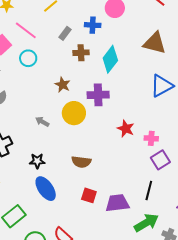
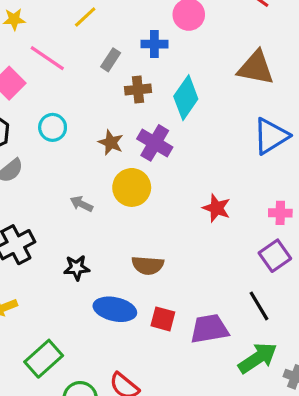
cyan circle: (28, 58) -> (53, 127), moved
purple cross: (98, 95) -> (155, 143), moved, turned 35
pink cross: (151, 138) -> (280, 213), moved
blue ellipse: (46, 189) -> (115, 309), moved, turned -40
black line: (149, 191) -> (259, 306), turned -42

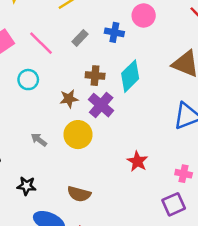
pink line: (47, 58) -> (41, 43), moved
brown cross: (138, 90) -> (95, 76), moved
brown star: (111, 143) -> (69, 99), turned 30

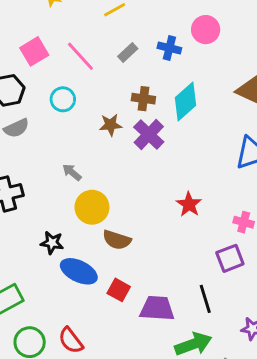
yellow circle: (78, 135) -> (92, 207), moved
black star: (27, 186) -> (52, 243), moved

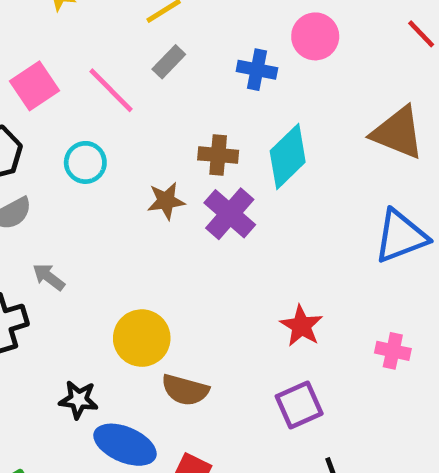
gray rectangle: (128, 53) -> (169, 62), moved
gray arrow: (72, 172) -> (49, 277), moved
purple square: (230, 258) -> (299, 405), moved

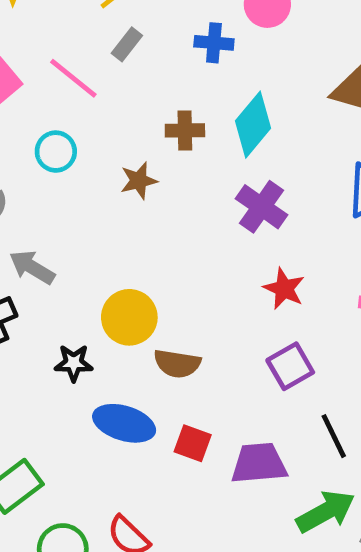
purple cross: (230, 214) -> (262, 207), moved
gray arrow: (49, 277) -> (32, 267), size x1.4
black star: (79, 400) -> (74, 363), moved

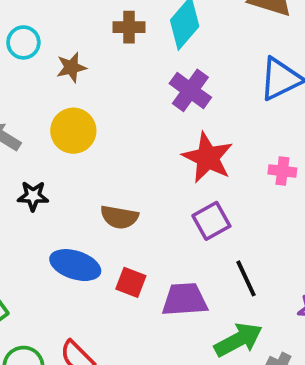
brown star: (139, 181) -> (71, 67), moved
red star: (284, 289) -> (208, 158), size x1.5
yellow circle: (129, 317) -> (73, 131), moved
black star: (74, 363) -> (33, 196), moved

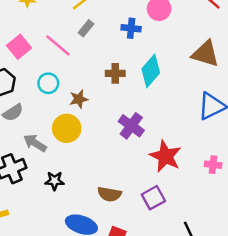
purple cross: (190, 90) -> (131, 126), moved
yellow circle: (73, 131) -> (67, 128), moved
purple square: (211, 221) -> (153, 198), moved

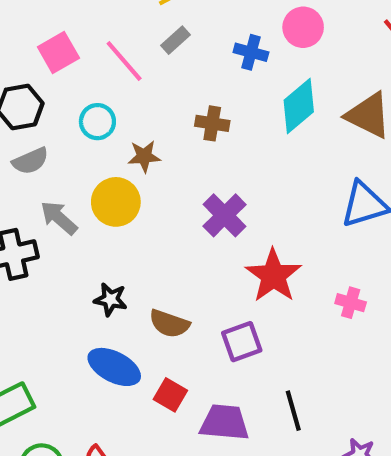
cyan diamond: (151, 71) -> (299, 106), moved
black star: (55, 181) -> (111, 299), moved

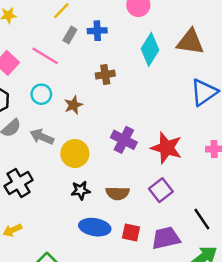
blue cross: (251, 52) -> (97, 31), moved
yellow circle: (116, 202) -> (75, 154), moved
purple cross: (225, 215) -> (124, 140), moved
gray arrow: (59, 218) -> (42, 137), moved

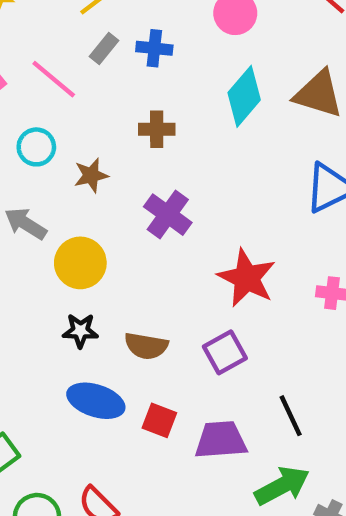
purple cross: (124, 140) -> (168, 215), moved

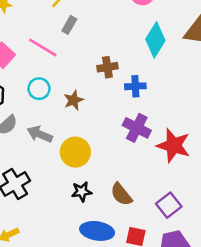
blue cross: (154, 48) -> (135, 86), moved
purple cross: (168, 215) -> (137, 128), moved
brown semicircle: (146, 346) -> (121, 194), turned 50
purple square: (225, 352) -> (169, 205), moved

